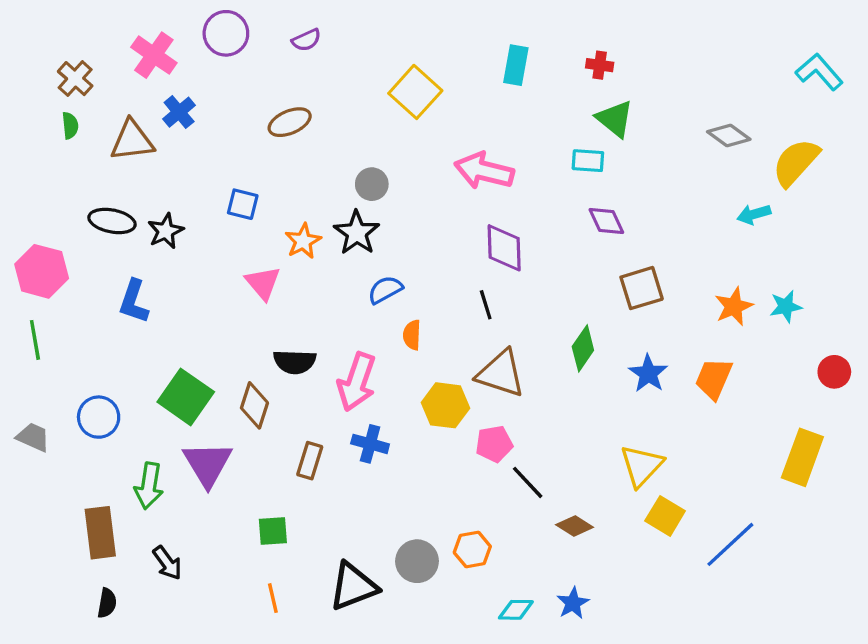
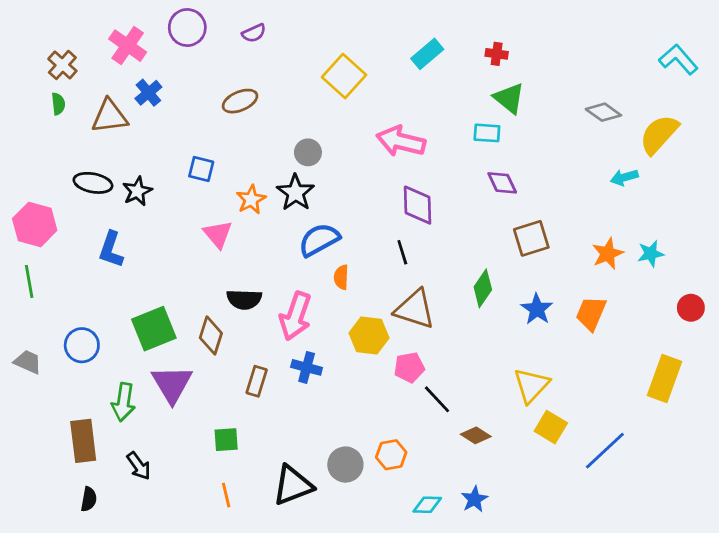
cyan rectangle: (516, 65) -> (427, 54), turned 40
blue semicircle: (385, 290) -> (319, 240), size x1.4
green square: (186, 397) -> (154, 329), turned 33

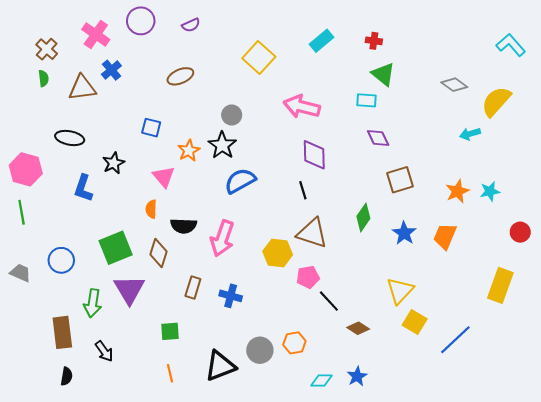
black star: (137, 191) -> (114, 163), moved
orange semicircle: (341, 277) -> (151, 209), moved
blue cross: (307, 367) -> (231, 296), moved

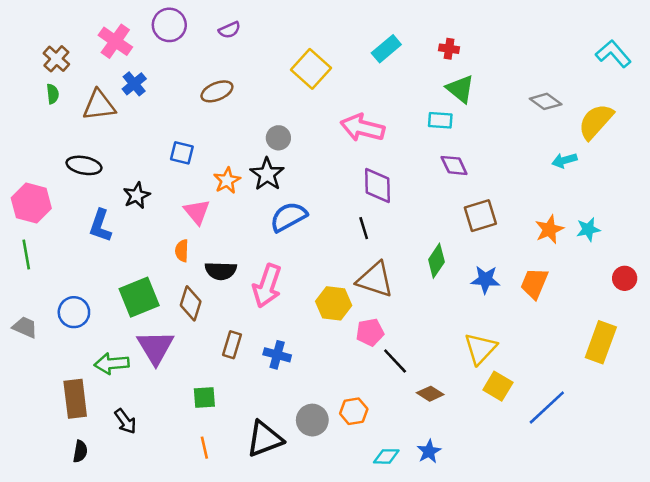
blue star: (404, 233) -> (485, 280), turned -30
green arrow: (93, 303) -> (112, 364), turned 76

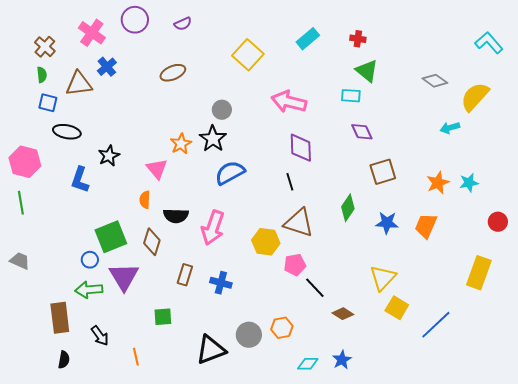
blue square: (182, 153) -> (48, 103), moved
blue circle: (74, 312) -> (90, 260), moved, size x0.7
orange line: (204, 448) -> (136, 357), moved

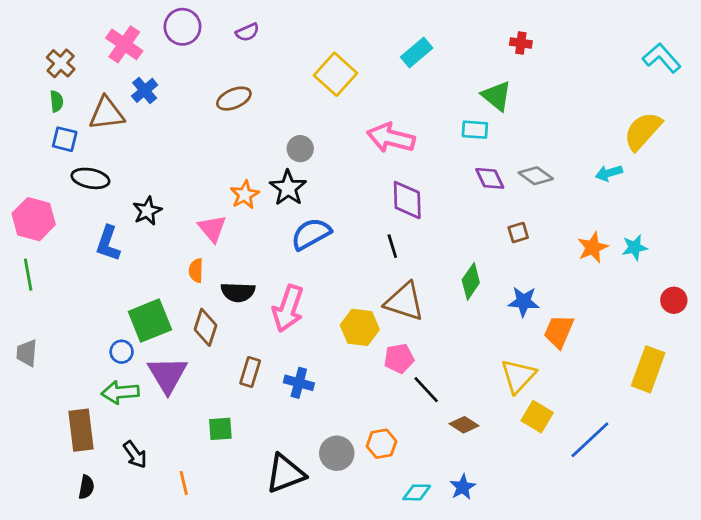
red cross: (358, 39) -> (521, 43), moved
gray diamond: (435, 81) -> (536, 176), moved
brown square: (383, 172) -> (518, 233), size x0.6
orange trapezoid: (426, 226) -> (559, 331), moved
gray trapezoid: (20, 261) -> (27, 353), turned -110

